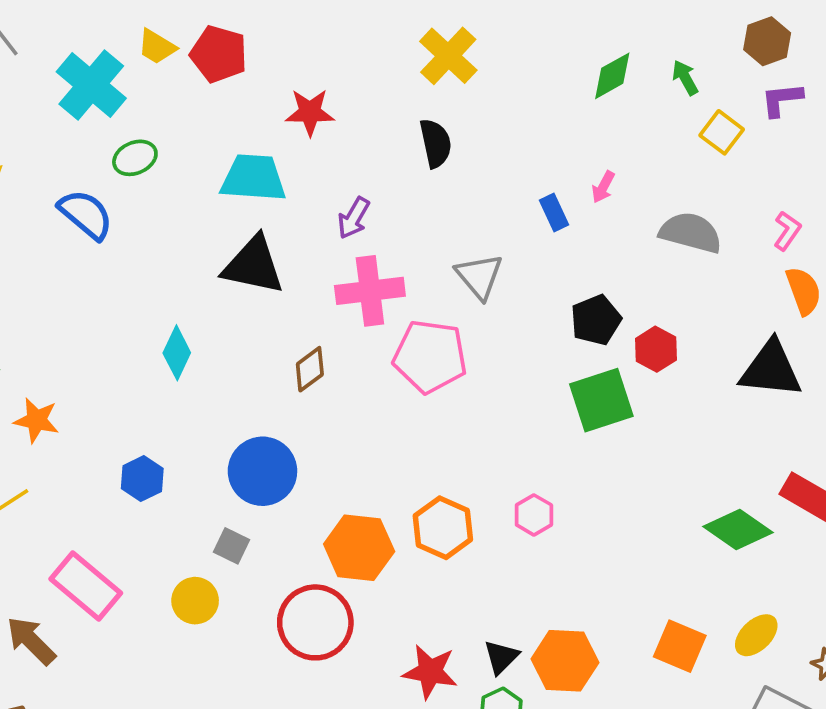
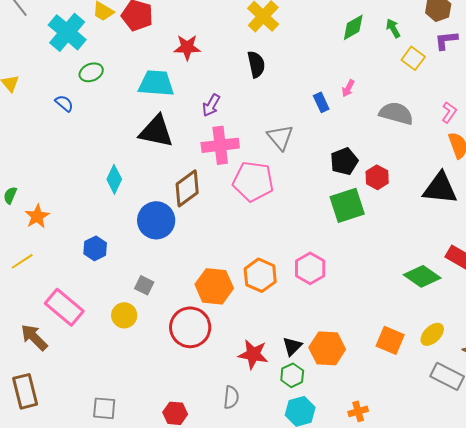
blue semicircle: (86, 214) -> (64, 103), size x0.6
brown diamond: (310, 369) -> (187, 188), size x1.5
orange star: (37, 420) -> (37, 216), turned 30
blue circle: (262, 471) -> (156, 220), moved
pink hexagon: (534, 515) -> (310, 268), size x1.4

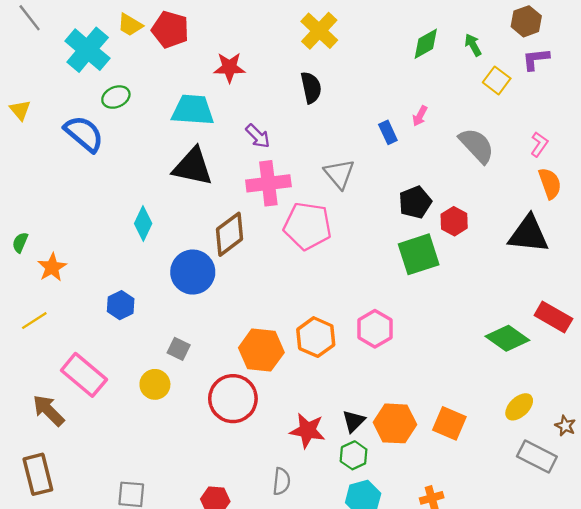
blue semicircle: (64, 103) -> (84, 134), size x1.8
purple arrow: (211, 105) -> (258, 136), turned -75
gray semicircle: (396, 113) -> (477, 145), turned 32
orange square: (390, 340) -> (449, 423), moved

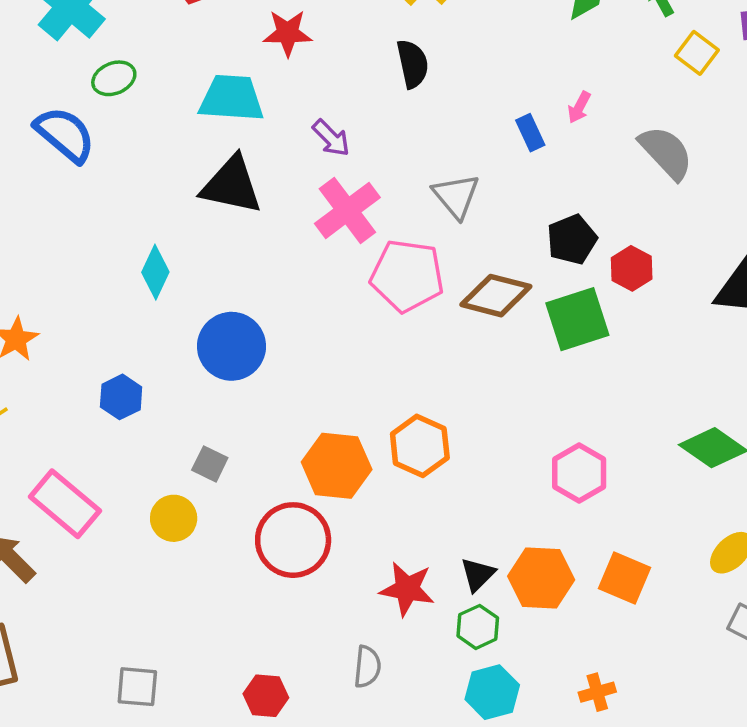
pink cross: (268, 183) -> (347, 210), turned -30
brown diamond: (229, 234) -> (496, 296), moved, turned 51
pink hexagon: (375, 329) -> (579, 473), moved

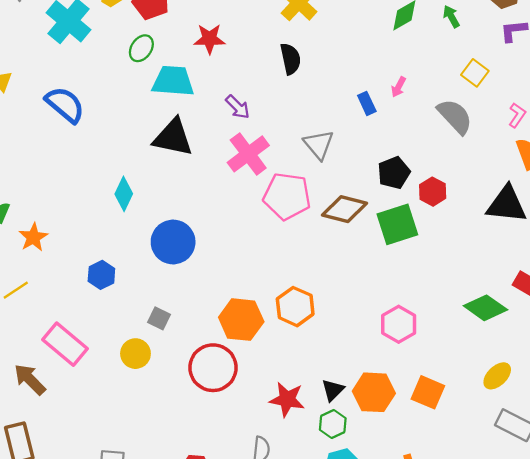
yellow square: (697, 53) -> (475, 73), moved
green ellipse: (114, 78) -> (141, 48), moved, turned -32

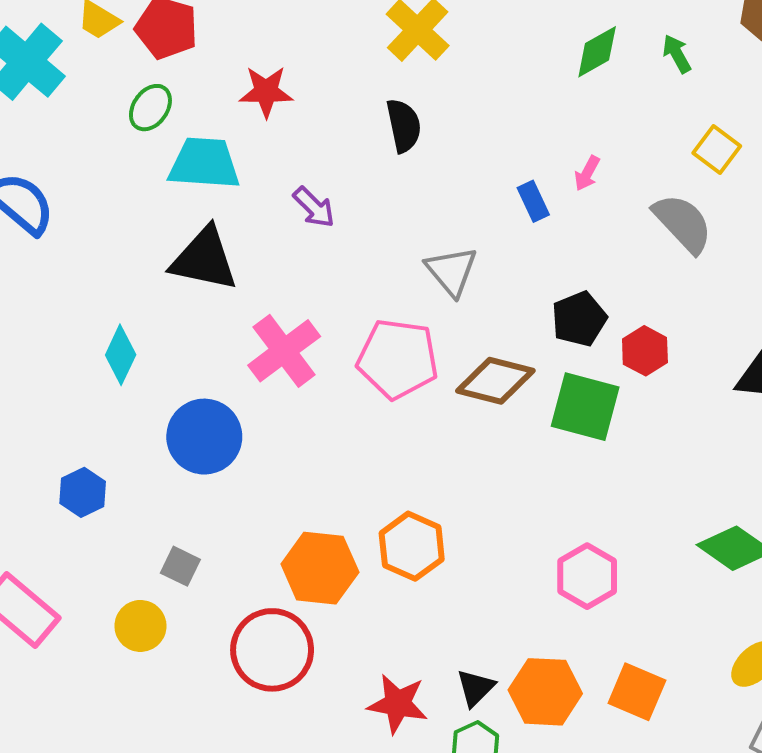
pink cross: (248, 154) -> (284, 351), moved
green square: (397, 224) -> (585, 407), turned 33

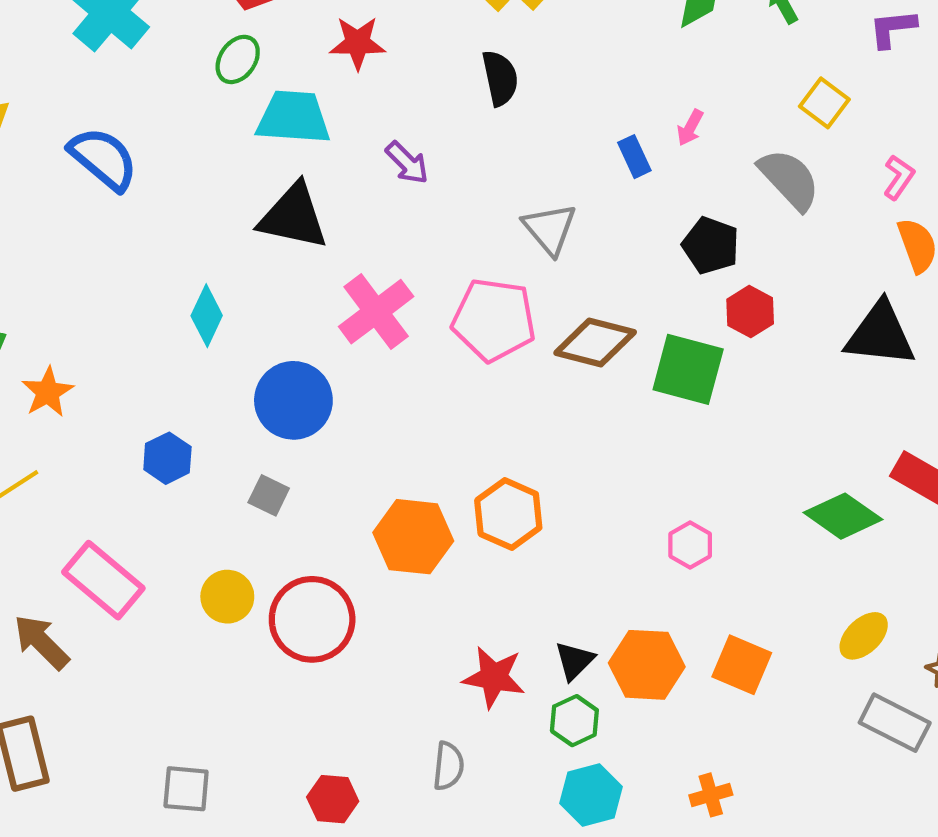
black pentagon: (579, 319) -> (711, 245), moved, turned -30
gray square: (180, 566) -> (269, 495), moved
pink hexagon: (587, 576) -> (690, 545), size x0.7
red circle: (272, 650) -> (312, 619), moved

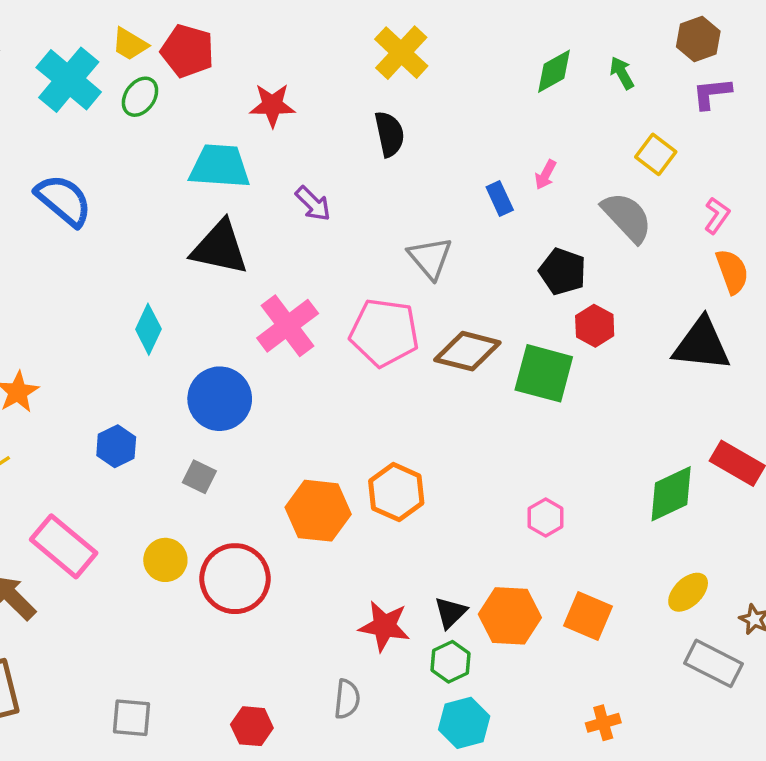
green ellipse: (238, 59) -> (140, 97), moved
green diamond: (843, 516) -> (671, 494), turned -60
orange cross: (711, 795) -> (603, 723), moved

